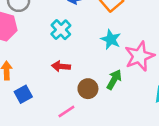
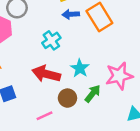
cyan star: (111, 39) -> (80, 68), moved
red arrow: (61, 66) -> (46, 74), size x1.6

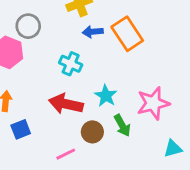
cyan cross: (51, 40) -> (71, 64), turned -30
green arrow: (93, 94) -> (122, 125), turned 114

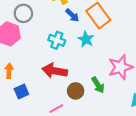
blue arrow: (93, 32) -> (72, 15), turned -128
cyan star: (106, 96) -> (86, 39), moved

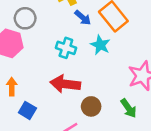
green arrow: (98, 85) -> (129, 108), moved
blue square: (21, 92) -> (27, 110), turned -32

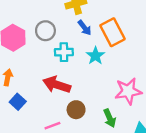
gray circle: (25, 18) -> (45, 31), moved
cyan cross: (66, 48) -> (64, 52), turned -30

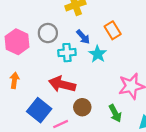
blue arrow: (85, 28) -> (83, 37), moved
orange rectangle: (113, 32) -> (113, 30), size x0.7
blue square: (18, 102) -> (39, 110), moved, size x1.5

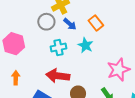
gray circle: (48, 33) -> (46, 22), moved
blue arrow: (83, 37) -> (70, 24), moved

